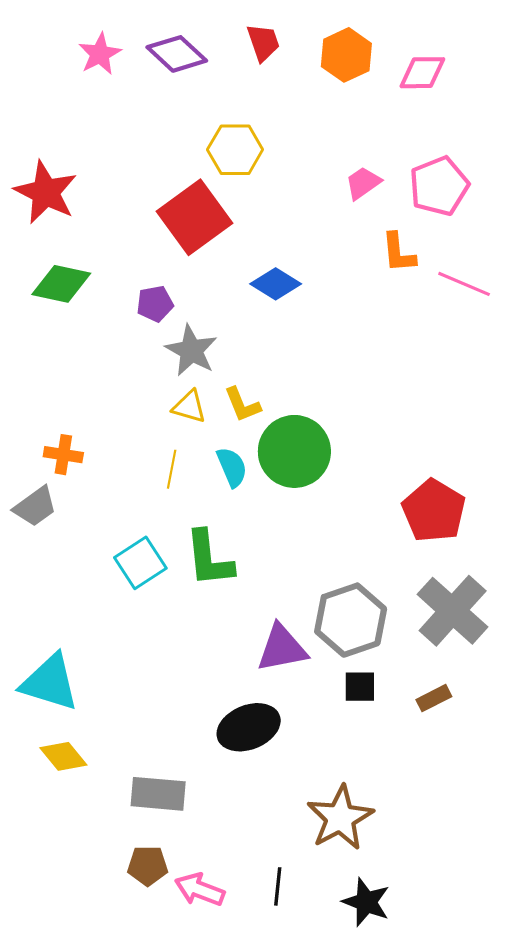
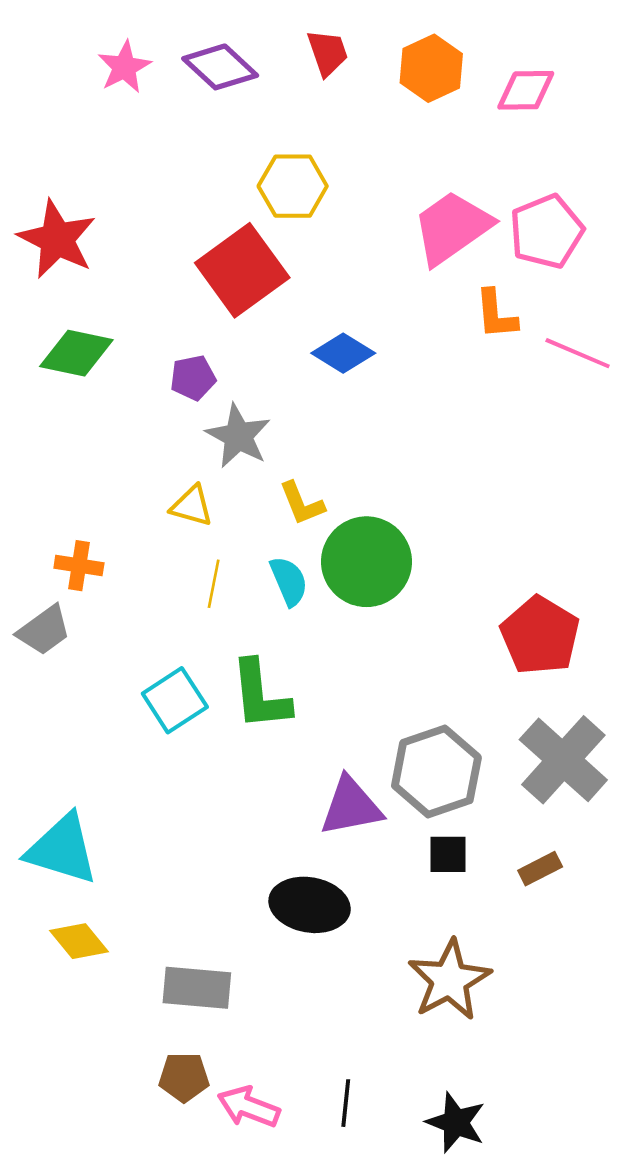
pink trapezoid: (363, 183) -> (452, 228), size x1.8
yellow triangle: (189, 407) -> (192, 506), moved
black ellipse: (249, 727) -> (310, 905), turned 32
brown star: (340, 818) -> (449, 980), moved

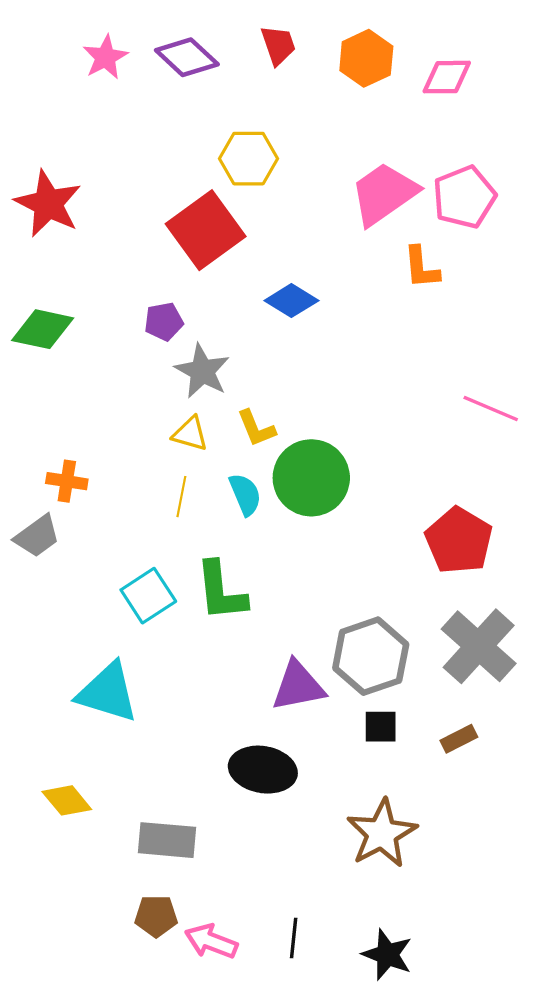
green diamond: (76, 353) -> (43, 329), moved
pink line: (578, 353) -> (491, 408), moved
yellow triangle: (192, 506) -> (190, 434), moved
cyan triangle: (62, 849) -> (108, 693), moved

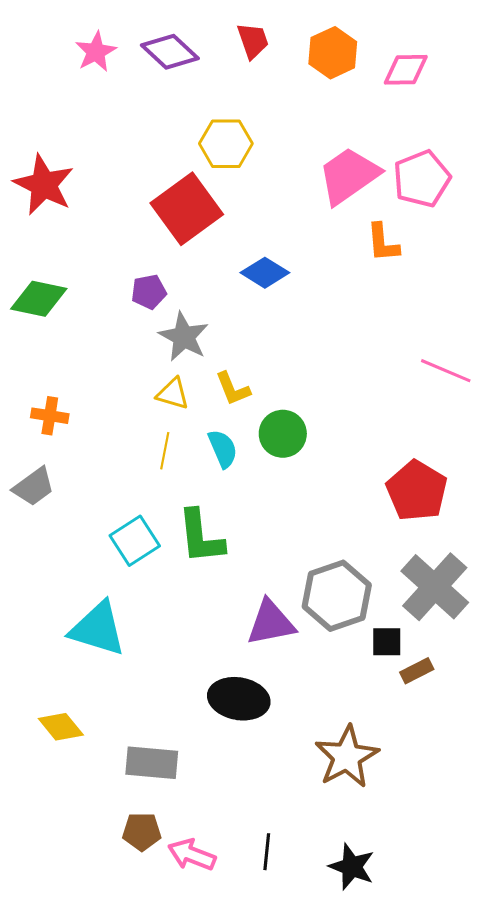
green circle: (311, 478) -> (283, 434), size x0.7
orange cross: (67, 481) -> (50, 416), moved
black square: (381, 727) -> (387, 642), moved

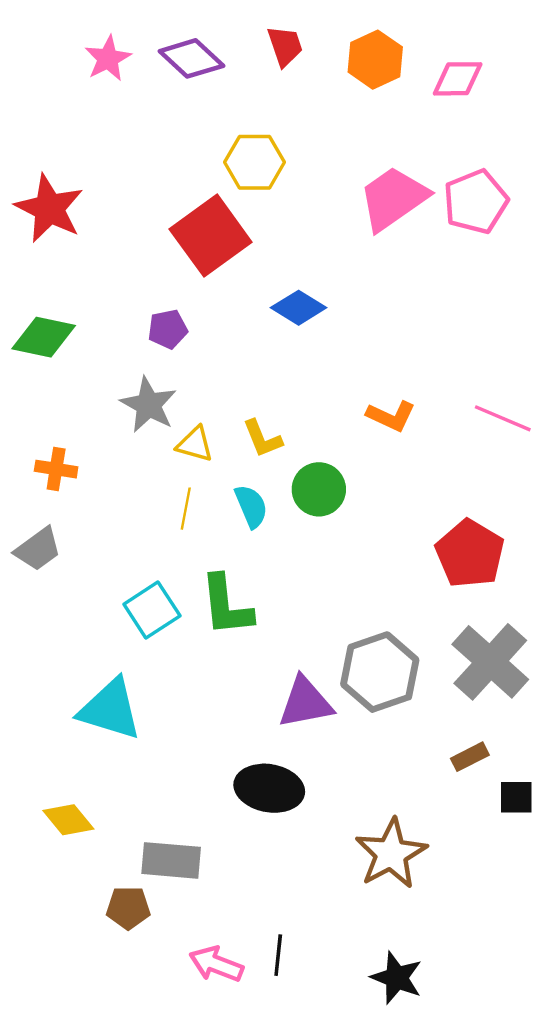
orange L-shape: (383, 243) -> (391, 416), moved, turned -60
gray star: (184, 337) -> (149, 405), moved
black square: (387, 642) -> (516, 797), moved
brown pentagon: (142, 832) -> (128, 908), moved
black line: (267, 852) -> (278, 955), moved

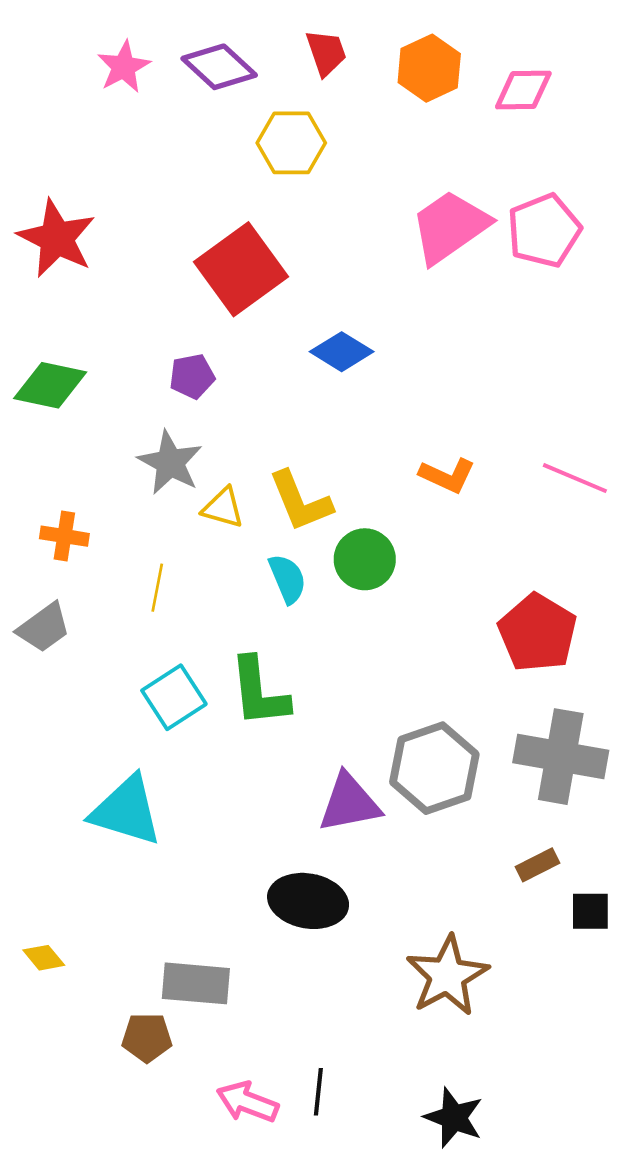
yellow hexagon: (255, 162) -> (291, 143), moved
yellow L-shape: (262, 439) -> (300, 501), size x1.4
yellow line: (186, 509) -> (157, 588), moved
gray cross: (490, 662) -> (561, 757), turned -32
yellow diamond: (68, 820) -> (44, 958), moved, size x0.7

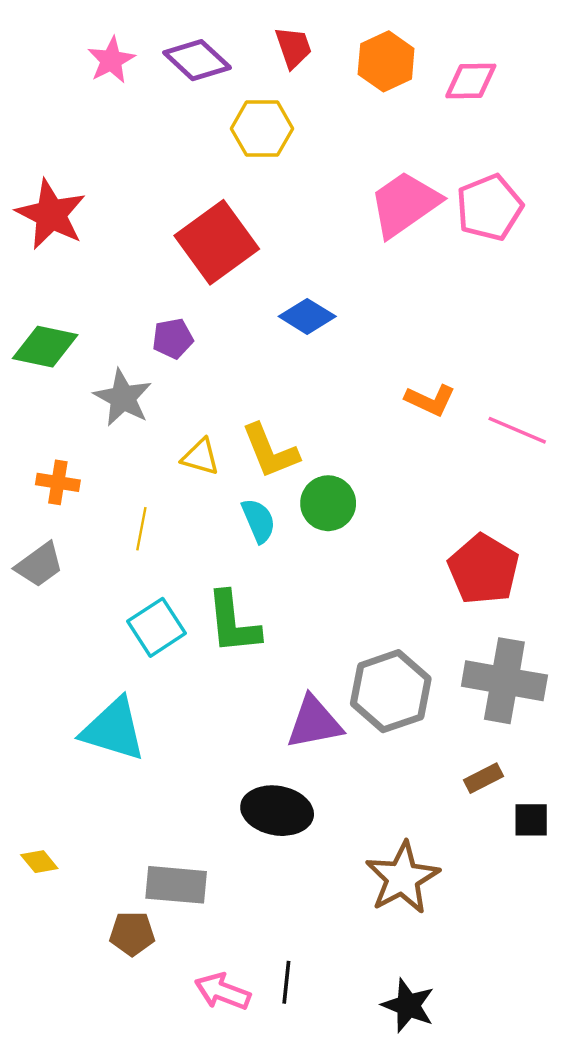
gray star: (170, 463) -> (123, 398), moved
orange L-shape: (447, 476) -> (430, 400), moved

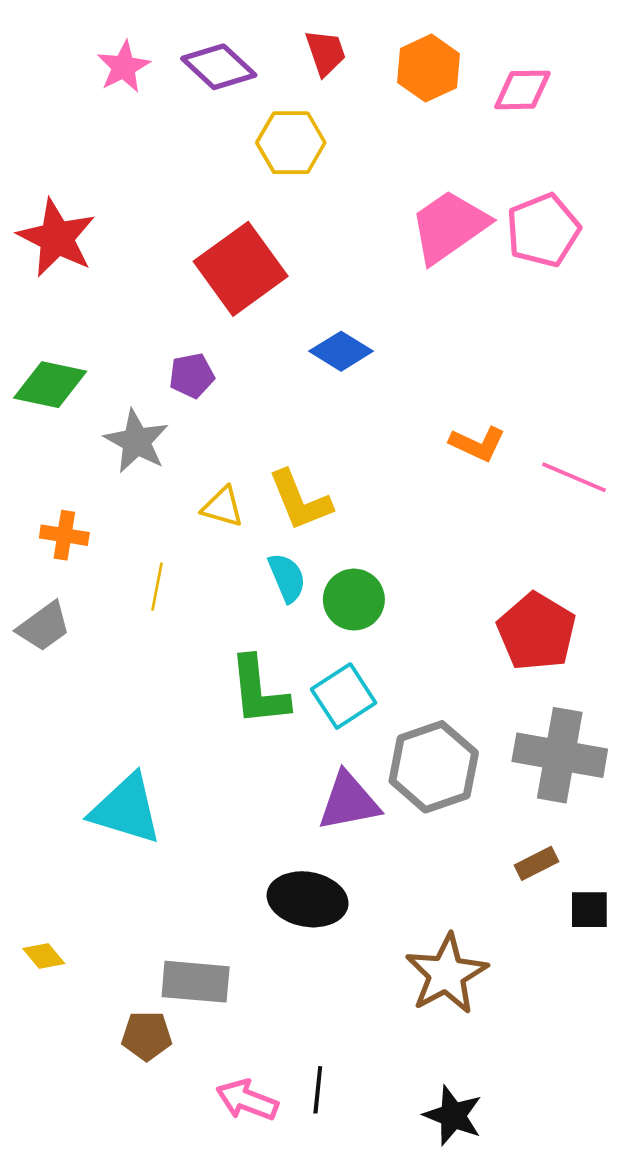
green circle: (328, 503) -> (354, 600), moved
cyan square: (156, 627) -> (344, 696), moved

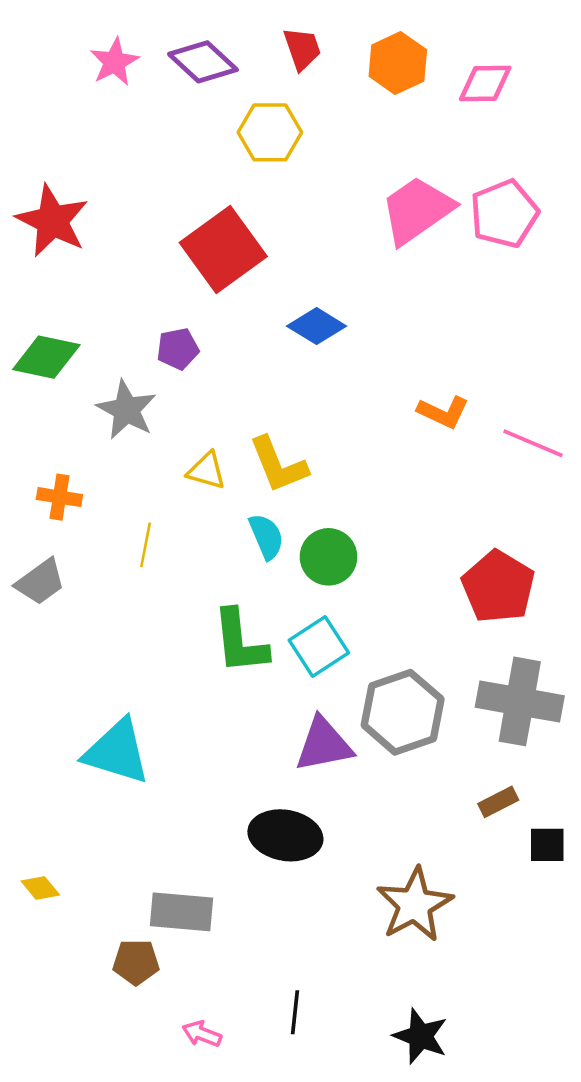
pink arrow: (247, 1100) -> (202, 1034), moved, size x0.7

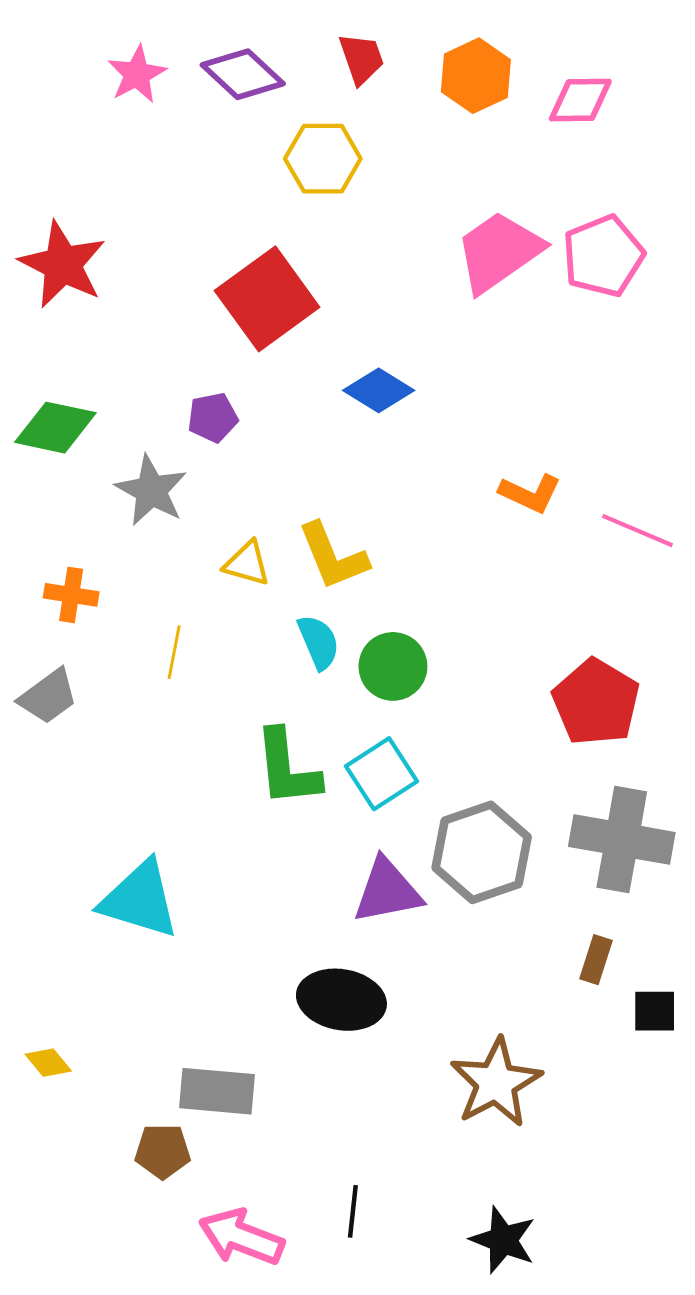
brown rectangle: (498, 802) -> (596, 960), turned -45
pink arrow: (202, 1034) -> (241, 1237), size x1.8

